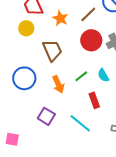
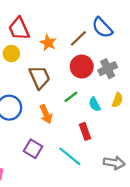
green line: (81, 76) -> (71, 97), moved

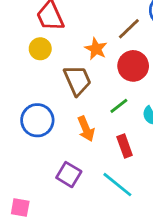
orange star: (48, 43) -> (96, 49), moved
red rectangle: (85, 131) -> (125, 146), moved

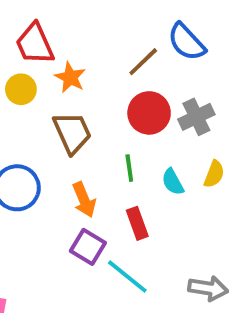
orange star: (96, 49) -> (70, 77), moved
green line: (119, 106) -> (129, 168), turned -60
purple square: (69, 175) -> (88, 247), moved

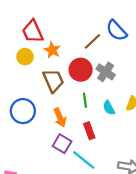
red circle: (149, 113) -> (81, 70), moved
gray cross: (196, 117) -> (106, 72), moved, turned -30

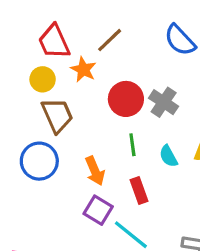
brown line: (93, 41) -> (110, 40), moved
brown trapezoid: (53, 81) -> (57, 115), moved

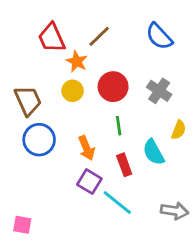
yellow circle: (43, 79) -> (73, 91), moved
gray cross: (164, 102) -> (159, 91), moved
brown trapezoid: (57, 115) -> (28, 101), moved
cyan semicircle: (168, 156) -> (154, 152), moved, size x1.4

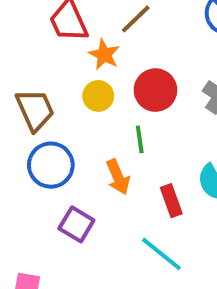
green line: (119, 126) -> (140, 139), moved
purple square: (89, 182) -> (76, 224), moved

